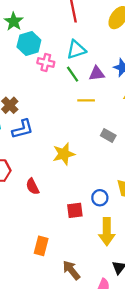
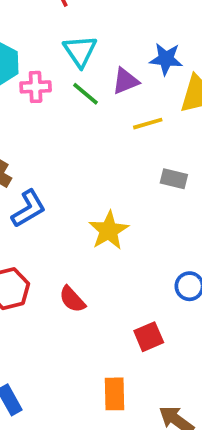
cyan triangle: (76, 50) -> (80, 51), turned -30
yellow line: (86, 100) -> (148, 124), moved
red square: (75, 210) -> (149, 337), moved

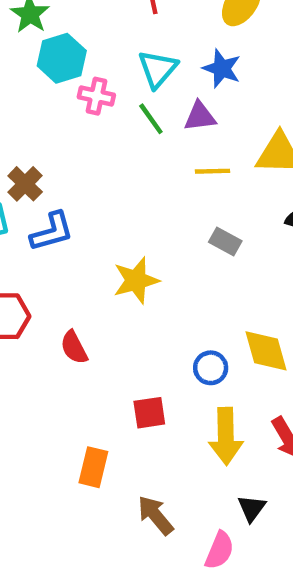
blue star: (166, 59) -> (222, 69), moved

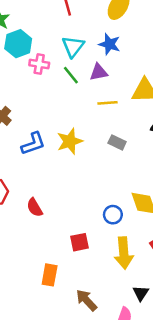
blue L-shape: (52, 232) -> (33, 144), moved
yellow star: (136, 280) -> (70, 141), moved

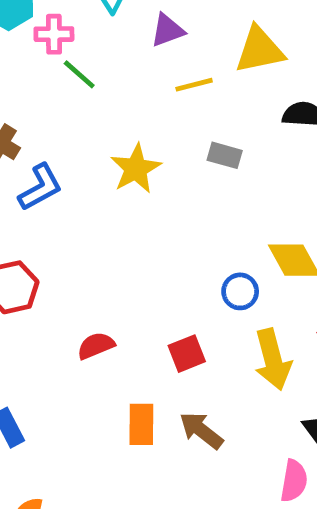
green line: (71, 75) -> (79, 74), moved
blue L-shape: (33, 144) -> (40, 187), moved
red semicircle: (35, 208) -> (96, 346), moved, turned 108
brown arrow: (86, 300) -> (201, 430), moved

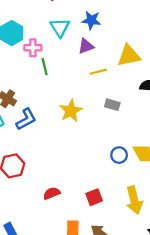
green line: (79, 74) -> (45, 67), turned 35
blue circle: (240, 291) -> (119, 155), moved

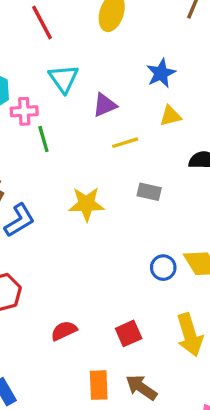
blue star: (91, 20) -> (161, 73), moved, turned -30
yellow triangle: (129, 56) -> (170, 116), size x0.6
yellow star: (71, 111) -> (86, 204), turned 30

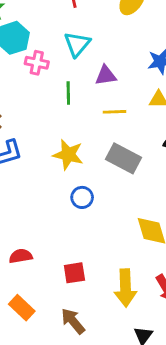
green line: (43, 139) -> (68, 93), moved
gray rectangle: (149, 192) -> (124, 158), size x1.6
blue circle: (163, 268) -> (82, 197), moved
orange rectangle: (99, 385) -> (22, 308), moved, turned -60

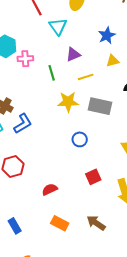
cyan triangle: (77, 44) -> (58, 26), moved
yellow star: (68, 155) -> (68, 102), moved
red square: (74, 273) -> (93, 177), moved

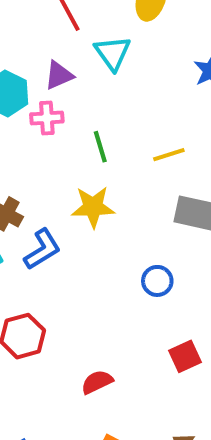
purple triangle: (73, 55) -> (59, 75), moved
yellow star: (68, 102) -> (93, 207), moved

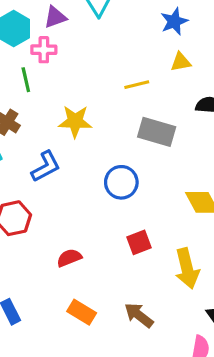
green line: (100, 147) -> (26, 80), moved
blue L-shape: (42, 249) -> (46, 166), moved
blue circle: (157, 281) -> (121, 182), size x1.4

